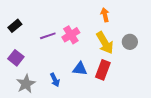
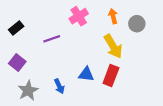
pink cross: (71, 35) -> (79, 16), moved
gray circle: (130, 42) -> (137, 24), moved

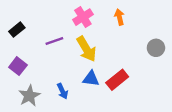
gray circle: (137, 24) -> (156, 48), moved
yellow arrow: (113, 46) -> (86, 49), moved
red rectangle: (111, 75) -> (117, 80), turned 30

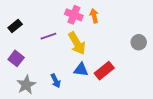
pink cross: (83, 17) -> (74, 15), turned -36
orange arrow: (119, 17) -> (94, 16), moved

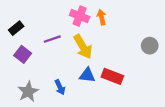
purple square: (16, 58) -> (23, 54), moved
red rectangle: (104, 71) -> (112, 76), turned 60

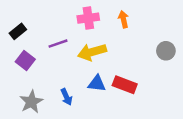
pink cross: (80, 16) -> (88, 18), turned -30
orange arrow: (102, 17) -> (123, 19), moved
yellow arrow: (83, 47) -> (92, 52), turned 105

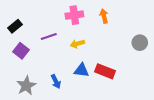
yellow arrow: (92, 52) -> (77, 44), size x0.6

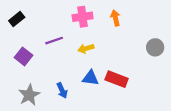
black rectangle: (15, 26) -> (17, 19), moved

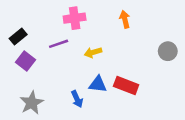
pink cross: (83, 17) -> (75, 18), moved
black rectangle: (17, 19) -> (18, 36), moved
blue arrow: (62, 90) -> (77, 99), moved

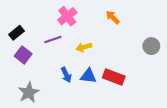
pink cross: (75, 18) -> (67, 16), turned -30
orange arrow: (125, 19) -> (113, 17), turned -32
blue arrow: (77, 99) -> (66, 75), moved

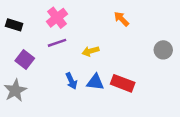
pink cross: (67, 16) -> (57, 18), moved
black rectangle: (16, 33) -> (14, 25), moved, turned 56
gray star: (29, 92) -> (15, 91), moved

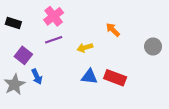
orange arrow: (121, 19) -> (113, 30), moved
blue arrow: (71, 81) -> (37, 77), moved

